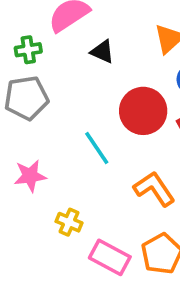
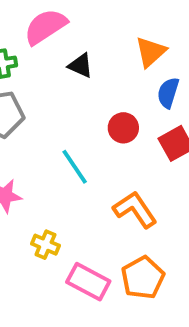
red circle: (143, 111) -> (123, 128), size x0.6

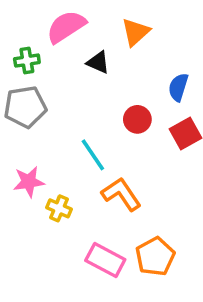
orange triangle: (151, 52) -> (136, 32), moved
orange L-shape: (135, 210) -> (121, 194), moved
yellow cross: (45, 245) -> (59, 208), moved

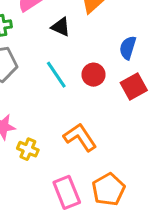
cyan line: (93, 155) -> (56, 75), moved
pink rectangle: (105, 260) -> (67, 192), turned 40

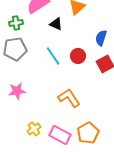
yellow cross: (28, 149) -> (34, 129), moved, turned 32
pink rectangle: (67, 192) -> (60, 135), turned -40

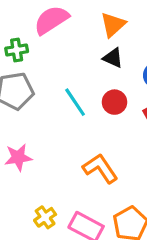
black triangle: (56, 24) -> (113, 58), moved

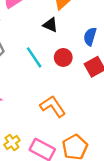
black triangle: (113, 58) -> (50, 25), moved

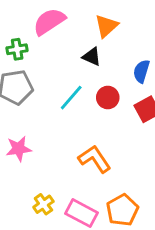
cyan line: (34, 57) -> (71, 98), turned 75

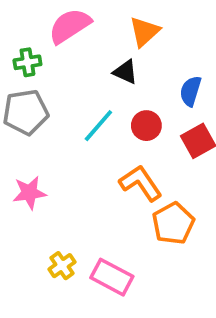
orange L-shape: (95, 159) -> (141, 183), moved
orange pentagon: (122, 210) -> (173, 223), moved

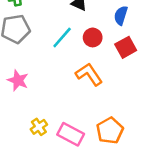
pink star: (29, 193) -> (18, 80), turned 30
orange pentagon: (173, 223) -> (110, 131), moved

